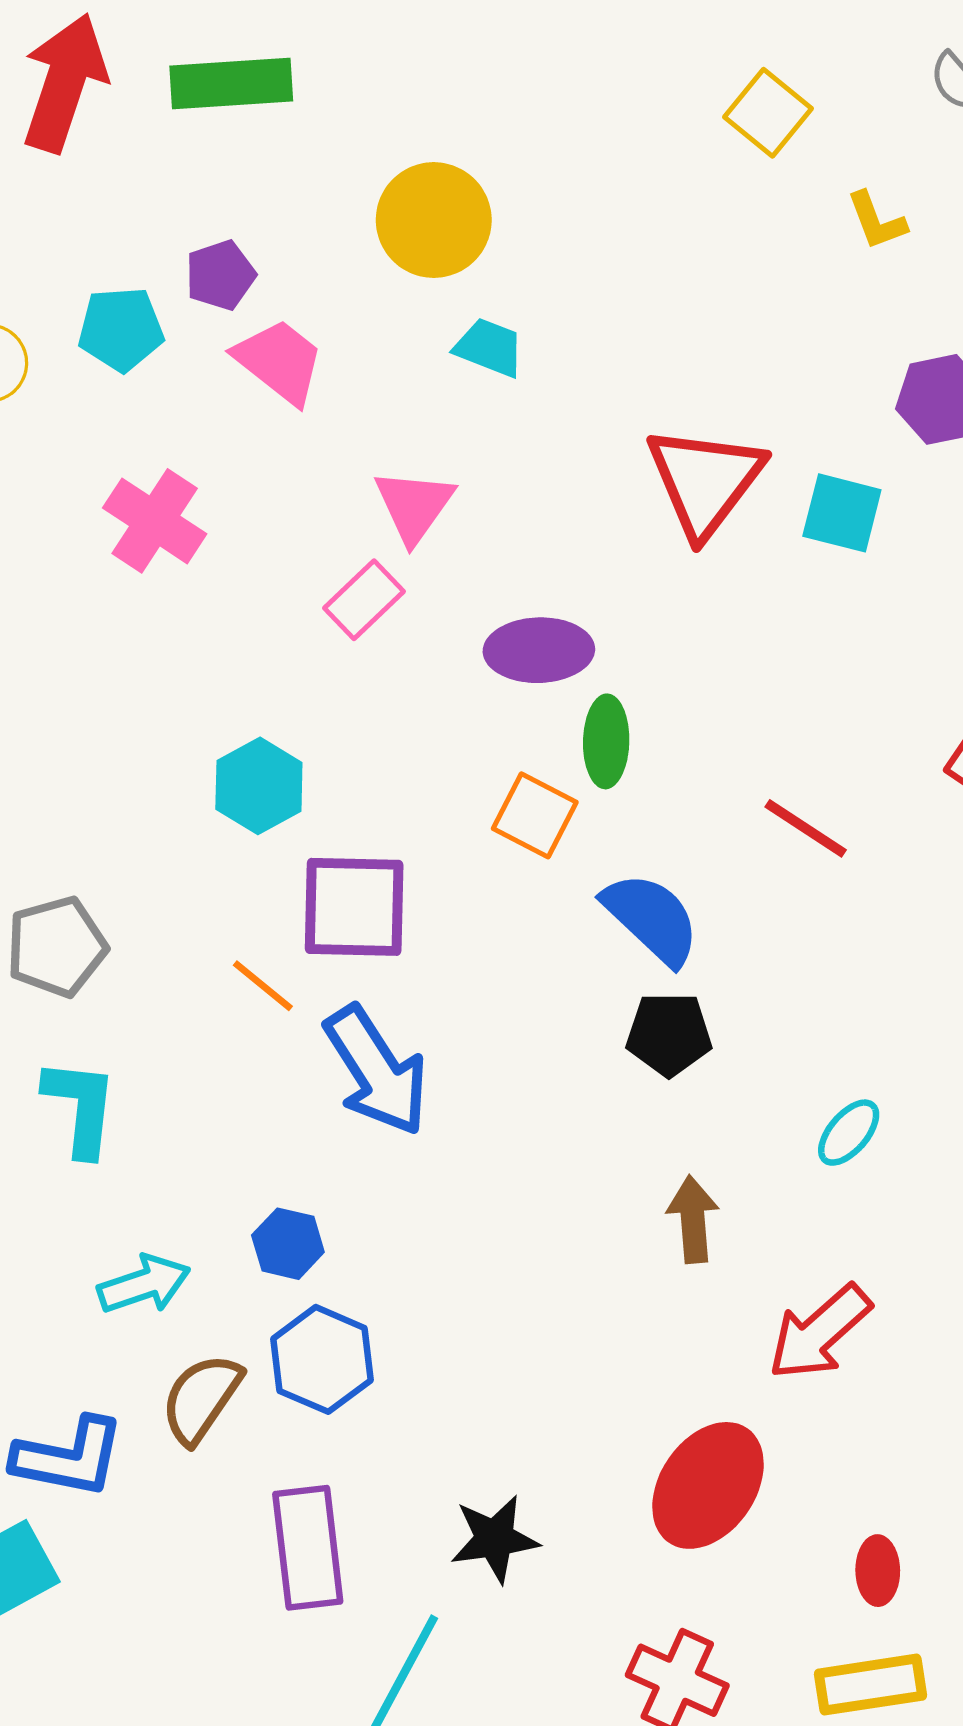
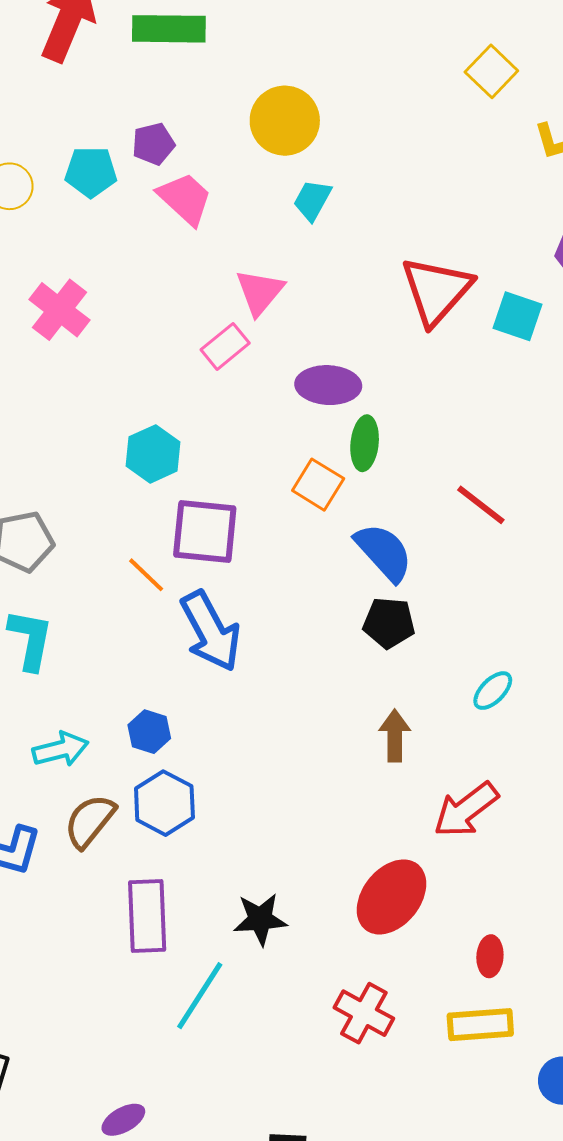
cyan trapezoid: (489, 348) -> (312, 200), turned -87
pink cross: (155, 521) -> (59, 310), moved

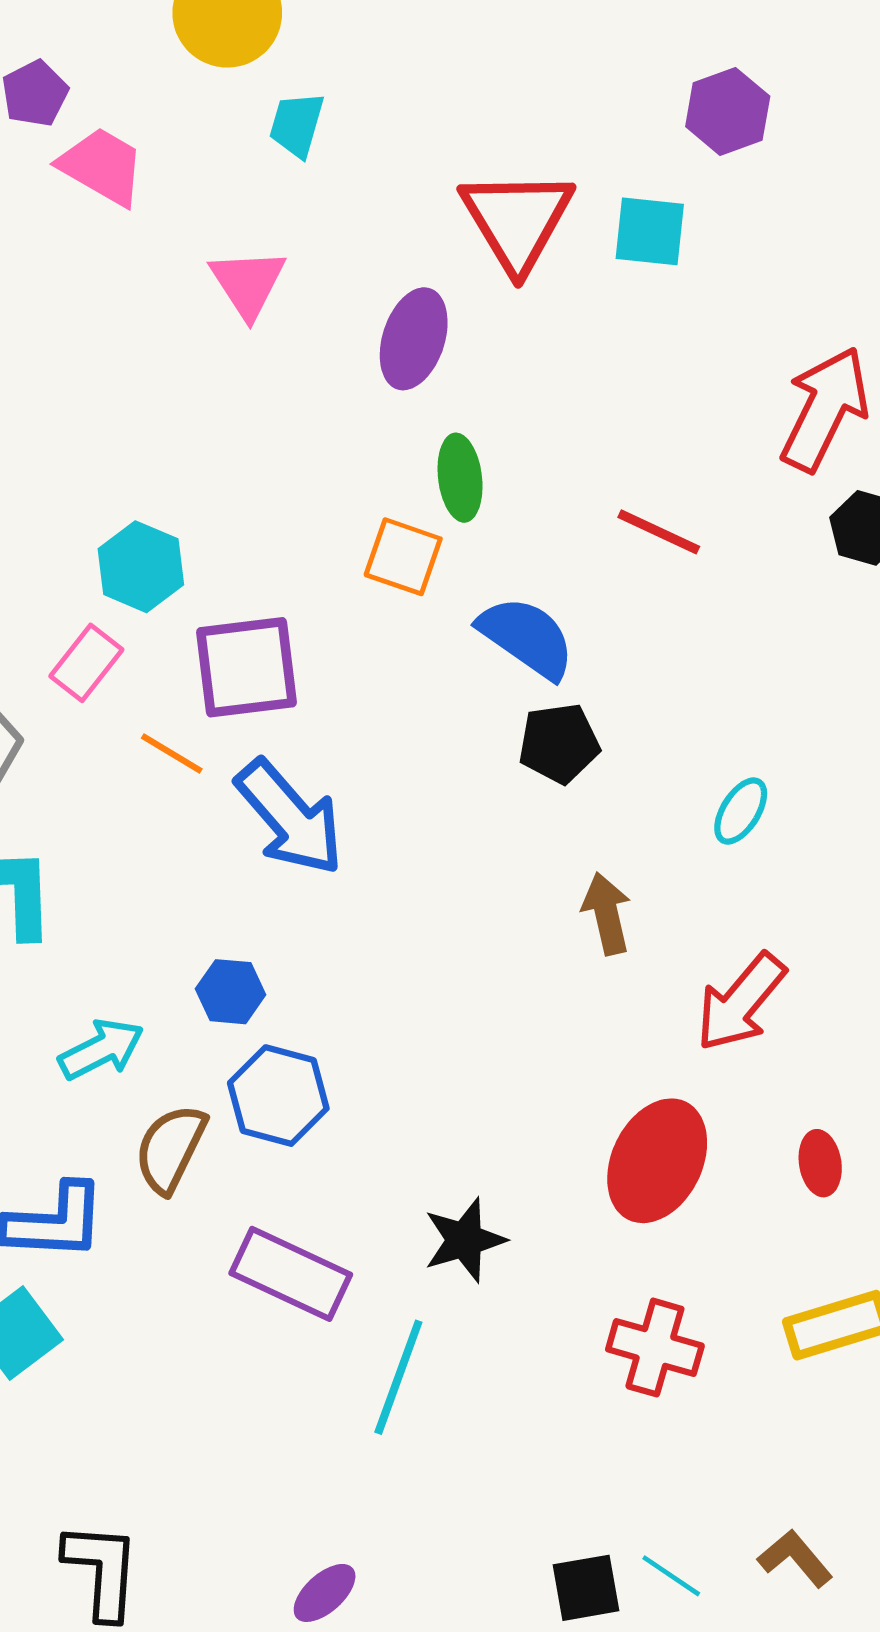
pink rectangle: (225, 346) -> (86, 663), moved
purple ellipse: (328, 385) -> (414, 339), moved, turned -62
purple rectangle: (147, 916) -> (291, 1274), turned -50
red ellipse: (490, 956) -> (820, 1163), moved

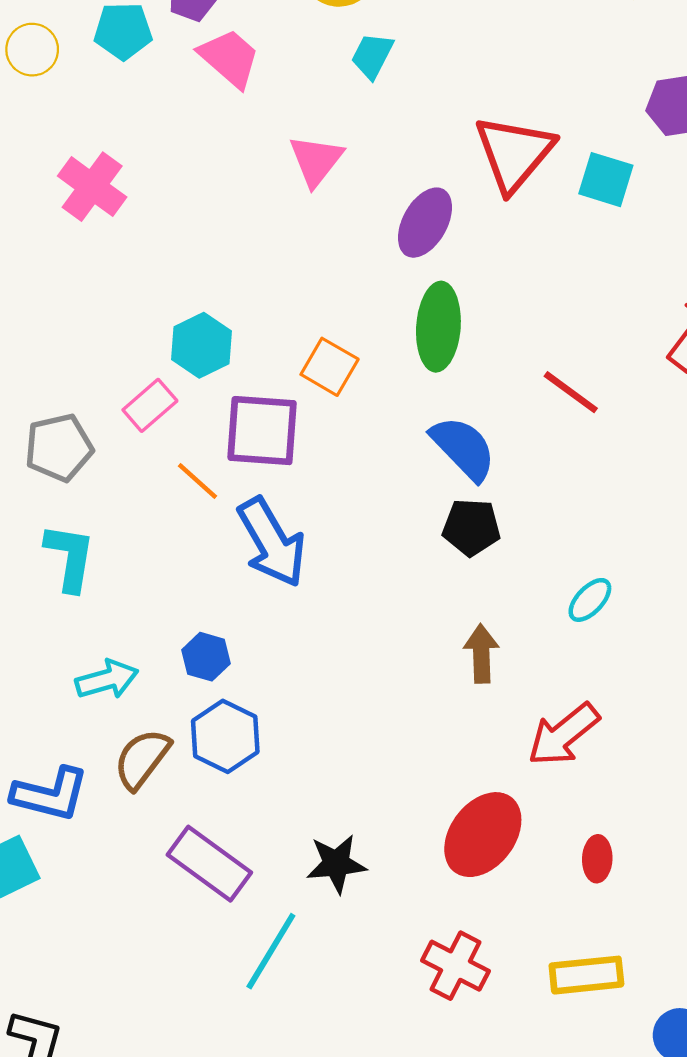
green ellipse: (460, 478) -> (438, 327), size x1.4
orange square: (403, 557) -> (330, 367), moved

